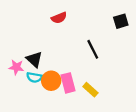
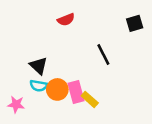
pink star: (16, 67) -> (16, 104), moved
yellow rectangle: (90, 90) -> (90, 99), moved

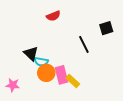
black square: (135, 23) -> (106, 28), moved
cyan semicircle: (39, 86) -> (41, 62), moved

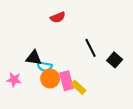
black square: (106, 28) -> (115, 60), moved, turned -32
black triangle: (31, 54) -> (34, 58), turned -35
pink star: (13, 85) -> (14, 80), moved

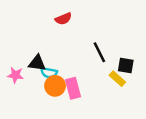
black square: (115, 60) -> (126, 65), turned -32
pink star: (14, 80) -> (15, 75), moved
yellow rectangle: (79, 87) -> (117, 79), moved

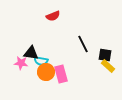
pink star: (15, 75) -> (21, 63), moved
yellow rectangle: (117, 79) -> (108, 66), moved

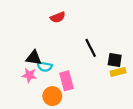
pink star: (21, 63) -> (29, 75), moved
yellow rectangle: (108, 66) -> (118, 72), turned -56
orange circle: (46, 72) -> (52, 96), moved

